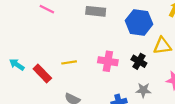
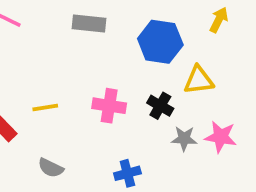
gray star: (143, 90) -> (184, 139), moved

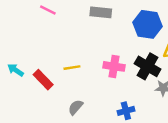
black cross: (160, 106) -> (148, 66), size x1.5
gray semicircle: (51, 168) -> (76, 107), turned 105

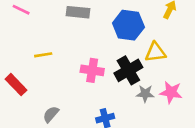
black cross: (148, 66) -> (128, 70), turned 30
yellow line: (72, 68) -> (43, 55), moved

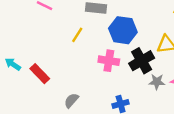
blue hexagon: (128, 25) -> (123, 30), moved
yellow line: (43, 55) -> (77, 35), moved, turned -49

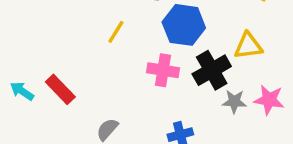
cyan arrow: (13, 64) -> (22, 91), moved

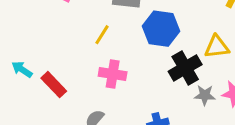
pink cross: (163, 70) -> (113, 74), moved
cyan arrow: (22, 91) -> (22, 69), moved

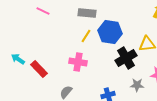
yellow line: (102, 35) -> (86, 36), moved
gray star: (205, 95) -> (137, 85), moved

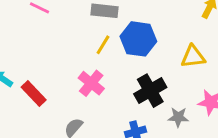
black cross: (126, 58) -> (150, 91), moved
pink cross: (78, 62) -> (91, 83), turned 30

